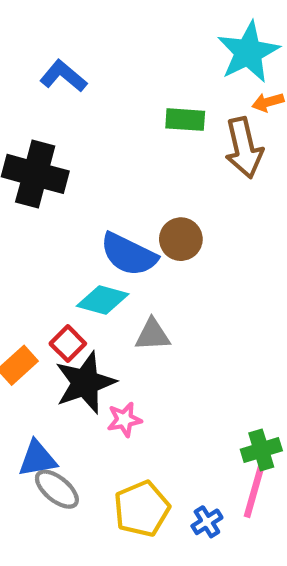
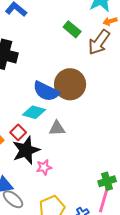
green rectangle: (185, 120) -> (72, 29), turned 36
brown arrow: (244, 148) -> (99, 42), turned 48
brown circle: (181, 239) -> (70, 84), size x1.6

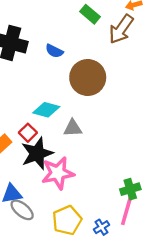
blue semicircle: (46, 91) -> (54, 51), moved, size x0.6
pink star: (44, 167) -> (58, 173), size x1.8

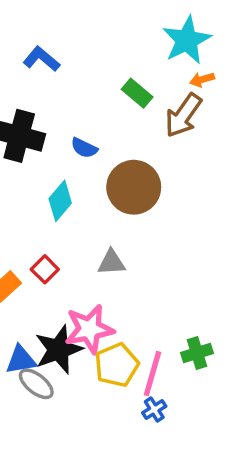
cyan diamond: (46, 110) -> (60, 201), moved, turned -65
black star: (37, 153) -> (58, 350), moved
pink line: (127, 210) -> (153, 374), moved
yellow pentagon: (67, 220) -> (117, 365), moved

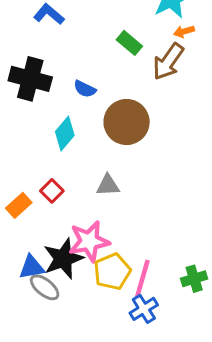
green cross: (197, 353) -> (194, 279), moved
blue cross: (154, 409) -> (144, 309), size x1.4

